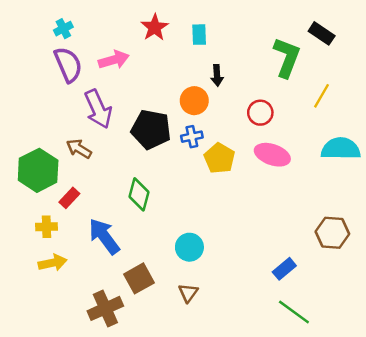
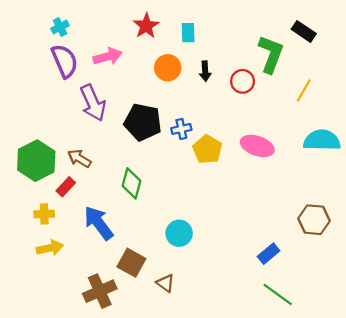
orange circle: (194, 101) -> (168, 68), moved
red circle: (260, 113) -> (243, 81), moved
brown arrow: (79, 149) -> (79, 158), moved
brown square: (139, 278) -> (131, 263), turned -32
brown triangle: (188, 293) -> (165, 283), moved, turned -30

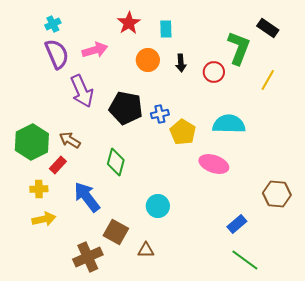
cyan semicircle: (322, 140) -> (229, 124), moved
pink ellipse: (257, 146) -> (214, 164), moved
brown triangle: (165, 283) -> (146, 250), turned -36

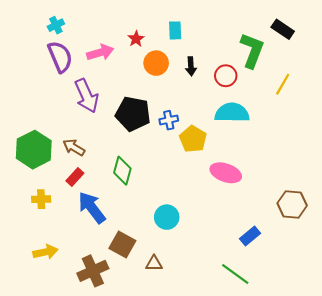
red star: (129, 23) -> (136, 39), moved, size x0.7
cyan semicircle: (229, 124) -> (232, 113), moved
red rectangle: (58, 165) -> (75, 177), moved
yellow arrow: (44, 219) -> (45, 252), moved
green line: (245, 260) -> (235, 274), moved

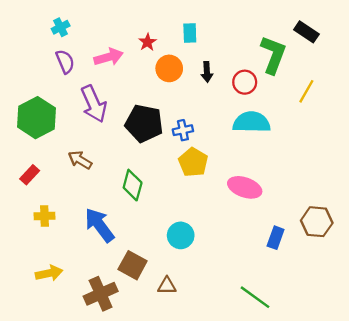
purple semicircle: (60, 57) -> (65, 62), size x0.7
yellow pentagon: (193, 139) -> (193, 162), moved
green hexagon: (34, 150) -> (37, 118), moved
red rectangle: (75, 177) -> (30, 175), moved
blue rectangle: (250, 236) -> (276, 238), moved, turned -30

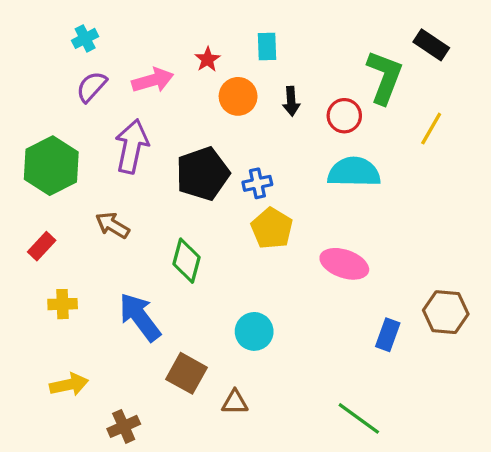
purple semicircle: (65, 62) -> (92, 87), turned -115
purple arrow: (94, 104) -> (132, 146), turned -144
black pentagon: (144, 123) -> (203, 174), turned -30
brown cross: (101, 294) -> (124, 426), moved, size x0.7

